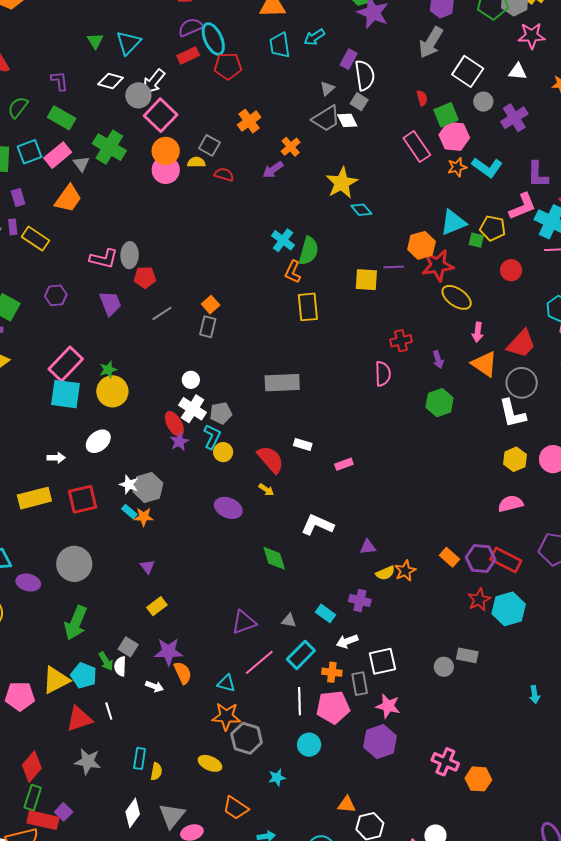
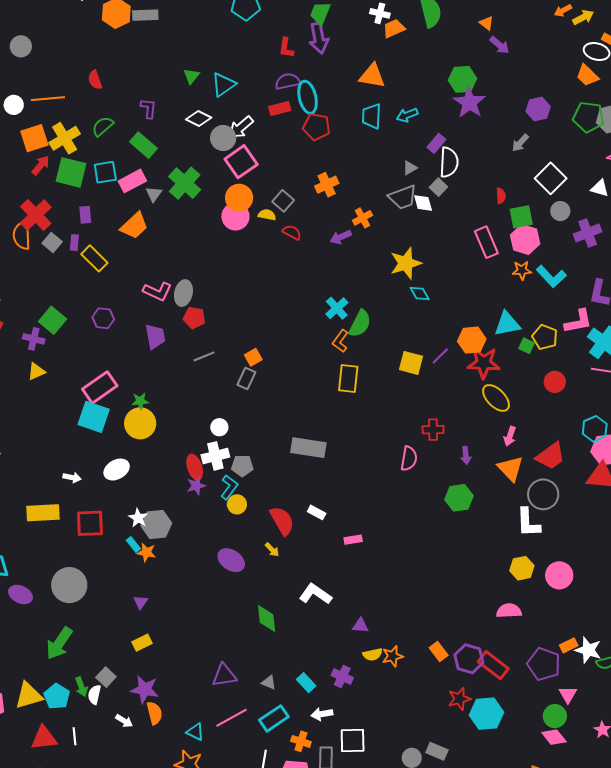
gray arrow: (431, 42) -> (520, 143), size x0.6
purple line: (394, 267) -> (440, 356), turned -54
white cross: (193, 409) -> (215, 456), turned 32

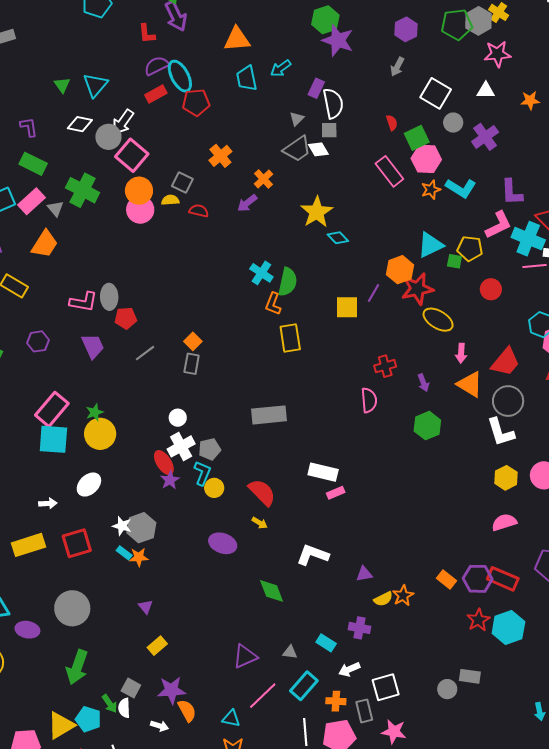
gray square: (438, 187) -> (329, 130), turned -30
white rectangle: (317, 512) -> (323, 472), moved, size x1.6

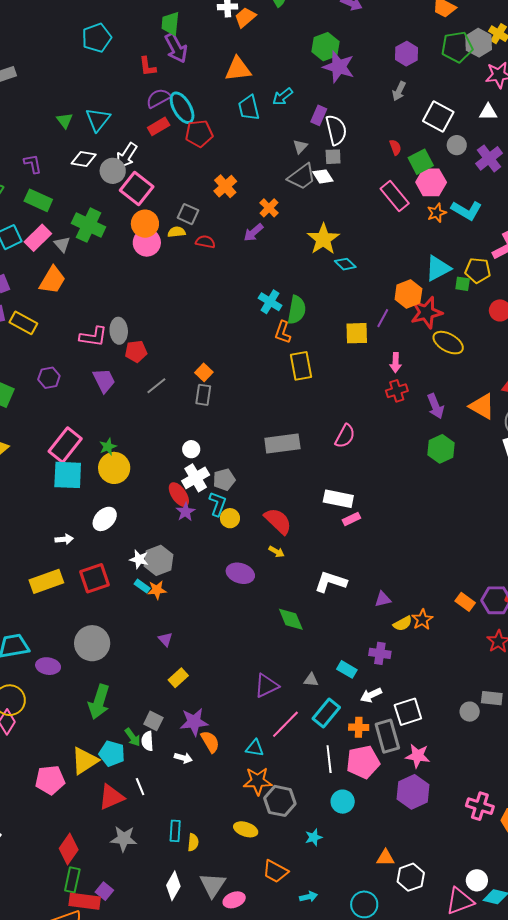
pink arrow: (461, 353) -> (396, 363), moved
purple arrow: (423, 383) -> (436, 406), size x1.4
pink semicircle: (369, 400) -> (345, 436), moved, turned 35
gray rectangle: (364, 711) -> (387, 736), size x1.4

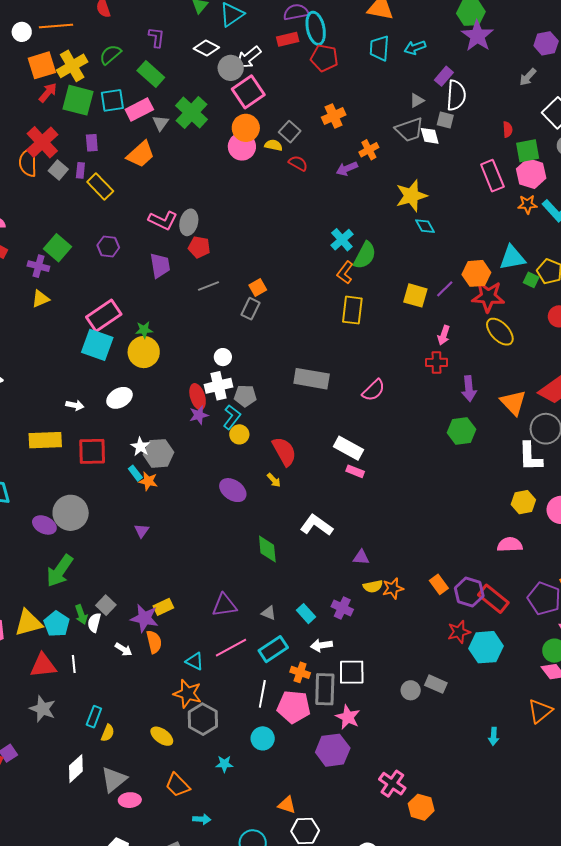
pink rectangle: (351, 519) -> (355, 471), turned 30
purple ellipse: (48, 666) -> (44, 525), moved
yellow rectangle: (178, 678) -> (163, 607), moved

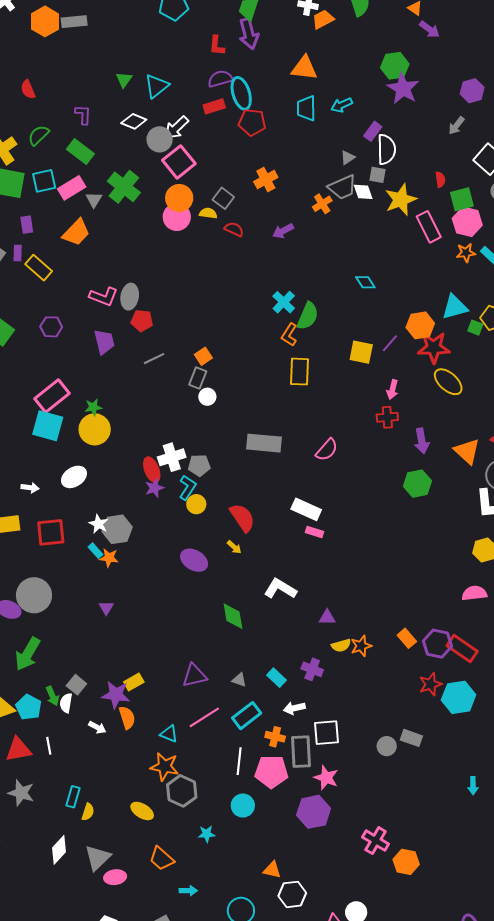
orange cross: (369, 150) -> (322, 204), moved
yellow star: (411, 196) -> (401, 200), moved
white circle: (223, 357) -> (207, 397), moved

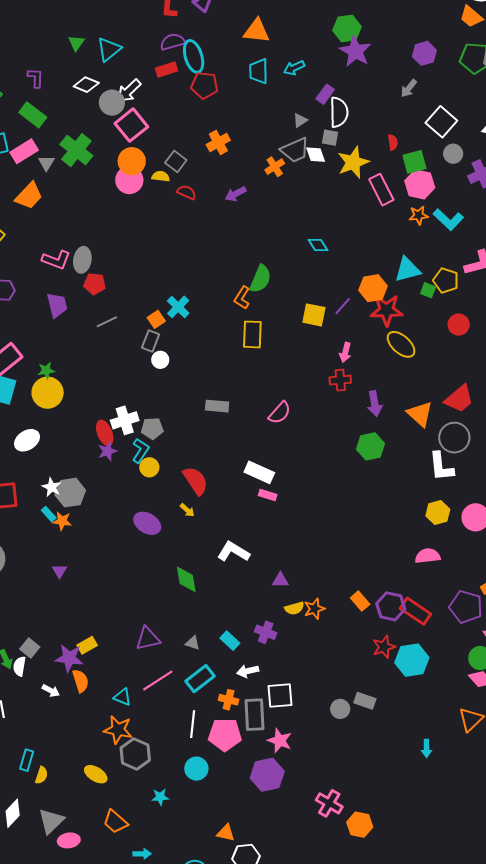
cyan cross: (284, 302) -> (178, 307), moved
gray rectangle: (264, 443) -> (217, 406), size x0.7

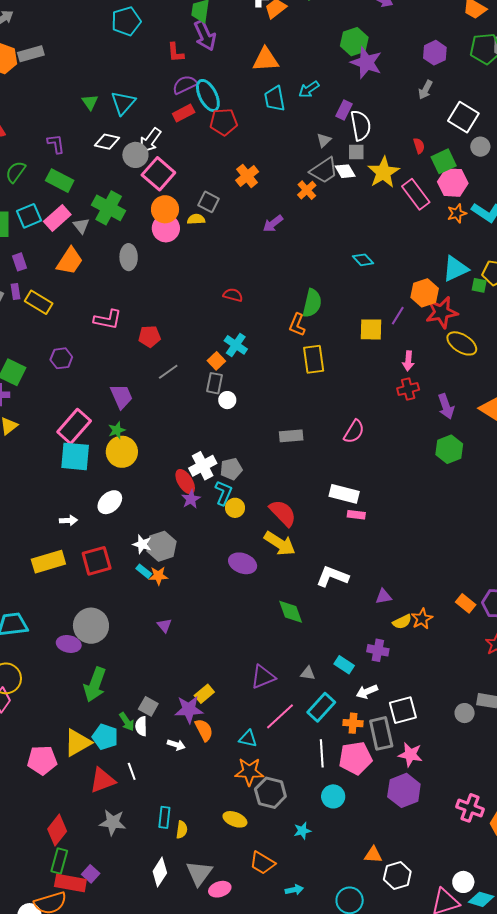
red semicircle: (187, 192) -> (233, 295), moved
gray ellipse: (82, 260) -> (129, 257), moved
purple trapezoid: (57, 305) -> (121, 397), moved
yellow arrow: (187, 510) -> (280, 544), size x2.0

